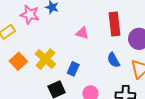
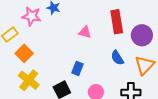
yellow cross: (45, 59) -> (29, 80), moved
orange square: (18, 61) -> (24, 53), moved

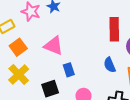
pink triangle: (85, 32) -> (54, 46), moved, size x1.5
blue rectangle: (77, 68) -> (69, 70), turned -48

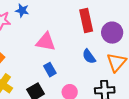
pink triangle: (54, 46) -> (46, 42), moved

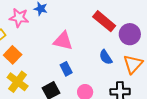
red rectangle: (86, 21) -> (104, 21), turned -40

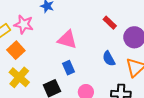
pink star: (19, 18) -> (24, 24), moved
red rectangle: (104, 21) -> (110, 23), size x0.6

